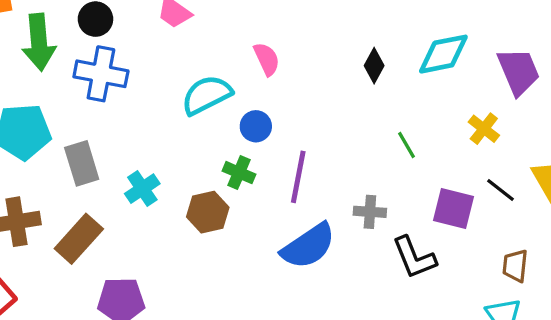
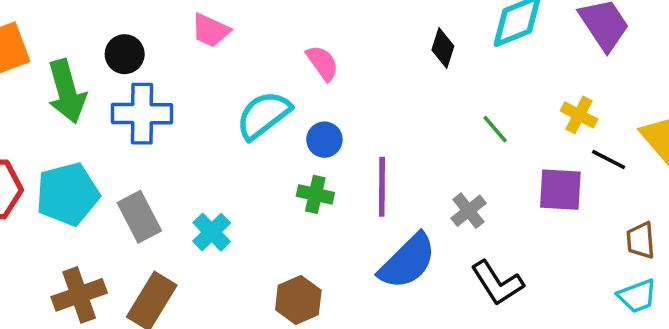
yellow cross: (484, 129) -> (579, 115), moved
brown hexagon: (208, 212) -> (298, 300), moved
gray cross: (370, 212) -> (469, 211), turned -32
black L-shape: (414, 258) -> (497, 283), moved

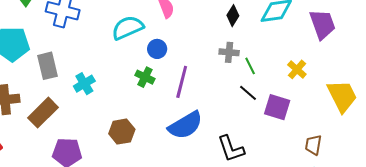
black line: (609, 159) -> (248, 93), moved
gray cross: (469, 211) -> (229, 52), moved, turned 30

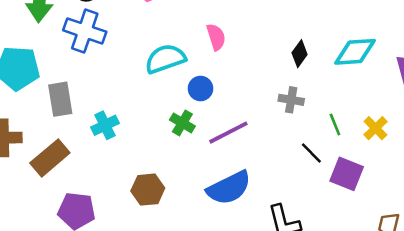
green line: (250, 66) -> (335, 124), moved
purple line: (182, 82) -> (228, 133), turned 44

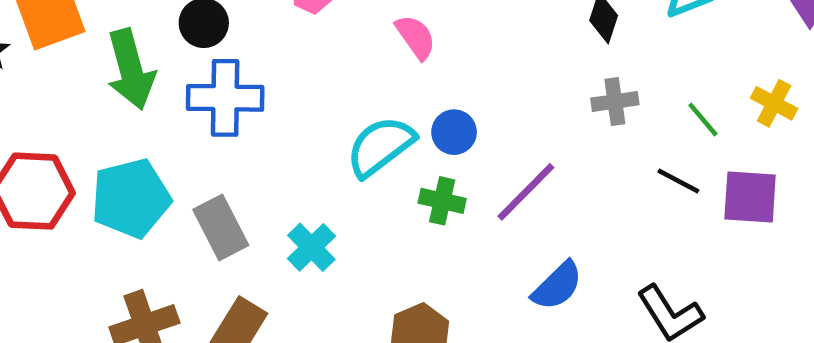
pink semicircle: (216, 37) -> (416, 37), moved
cyan semicircle: (165, 59) -> (380, 146), moved
blue semicircle: (229, 188) -> (557, 286), size x0.7

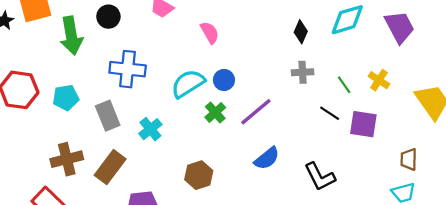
blue cross: (225, 98) -> (128, 69), moved
cyan pentagon: (131, 198) -> (66, 98), size x0.7
green cross: (442, 201) -> (215, 112), turned 30

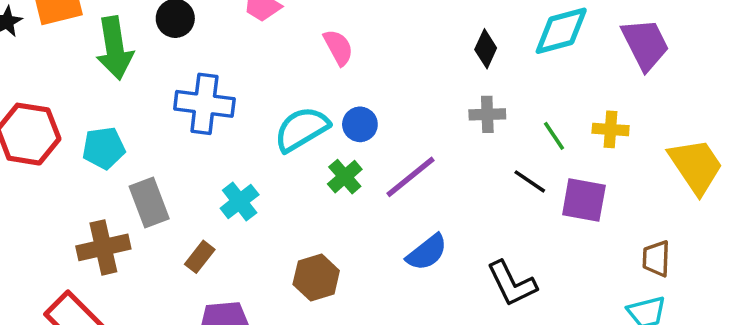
yellow cross: (379, 80) -> (611, 129), turned -30
gray rectangle: (108, 116) -> (149, 203), moved
brown rectangle: (110, 167) -> (200, 257), moved, size x0.6

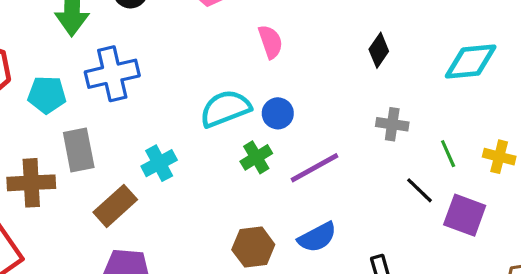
black diamond: (486, 49) -> (379, 50), moved
blue cross: (204, 104) -> (112, 74), moved, turned -30
brown rectangle: (200, 257) -> (115, 206), size x1.5
brown hexagon: (316, 277) -> (253, 247), moved

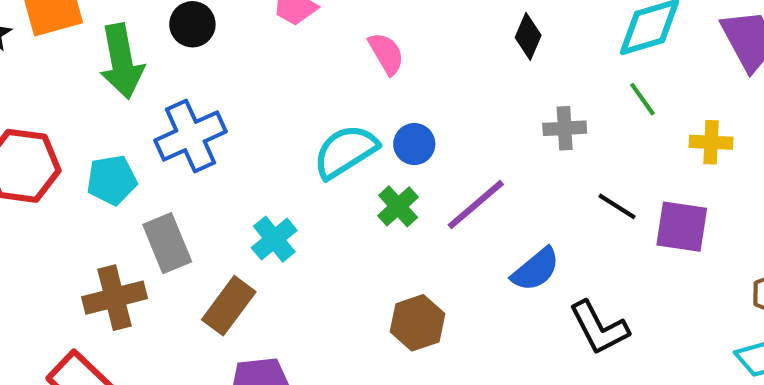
green line: (448, 154) -> (642, 99), moved
blue semicircle: (317, 237) -> (536, 269), moved

